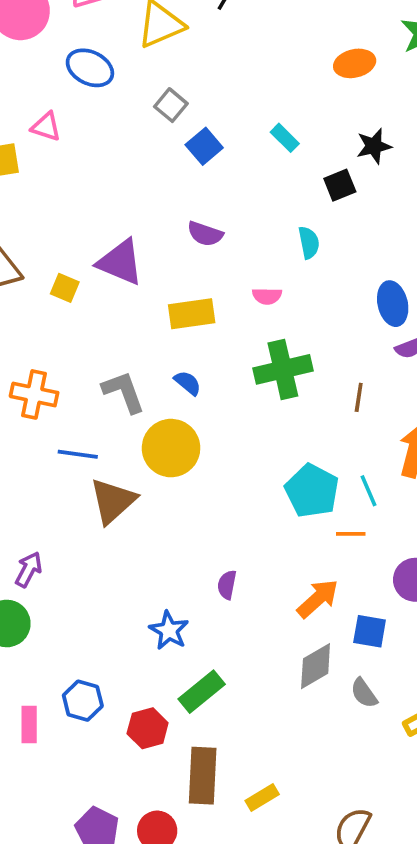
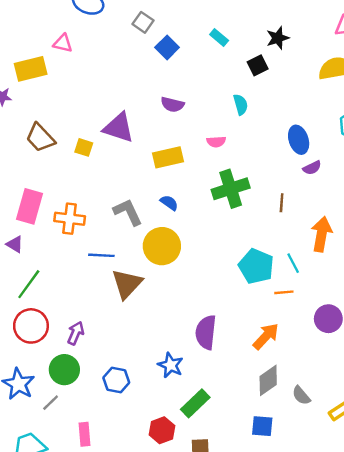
purple semicircle: (227, 585) -> (206, 332), size x1.8
blue square: (370, 631) -> (262, 426), moved
blue hexagon: (83, 701) -> (116, 380), moved

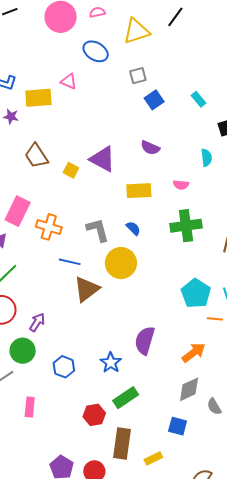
gray square: (143, 22) -> (138, 76), turned 30

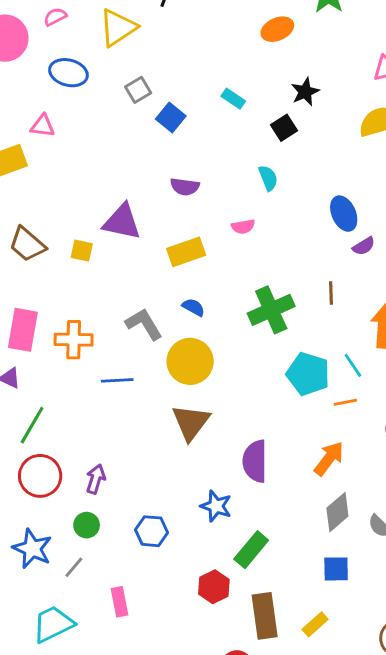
green cross: (186, 226) -> (271, 310), moved
brown triangle: (87, 289) -> (191, 422), moved
green circle: (23, 351) -> (87, 525), size x0.7

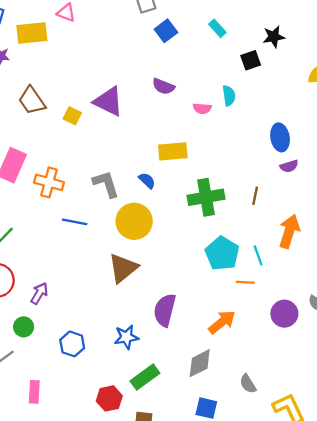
pink semicircle: (243, 227) -> (202, 108), moved
yellow rectangle: (186, 252) -> (173, 151), moved
blue star: (216, 506) -> (126, 337), turned 30
gray diamond: (337, 512) -> (200, 363), moved

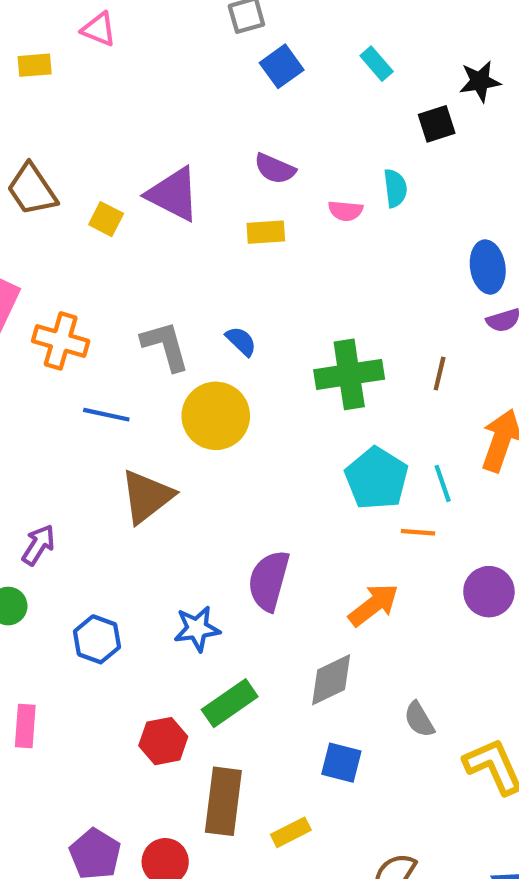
yellow rectangle: (32, 33) -> (35, 65), size x0.6
yellow rectangle: (173, 151) -> (266, 232), moved, size x0.7
brown triangle: (123, 268) -> (147, 496), moved

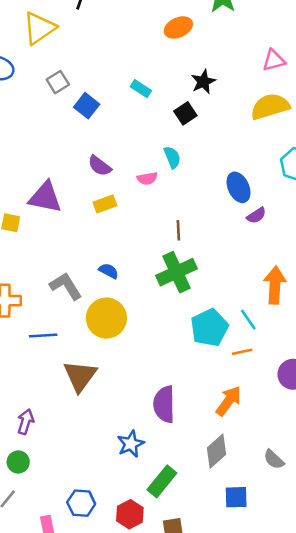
purple semicircle: (275, 169) -> (100, 166), turned 30
brown line: (440, 374) -> (178, 230), moved
cyan pentagon: (377, 478) -> (209, 328), turned 30
blue hexagon: (97, 639) -> (81, 503), moved

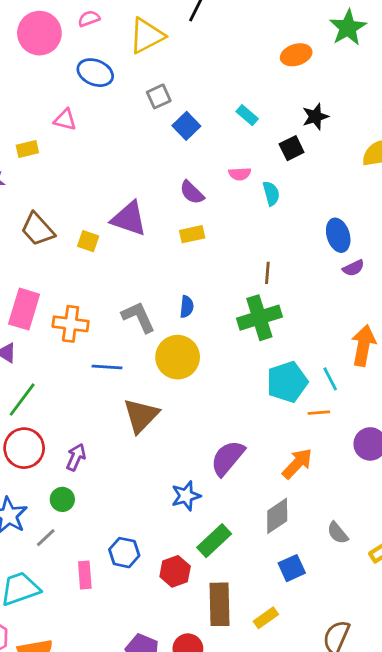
pink semicircle: (147, 178) -> (240, 174), moved
blue semicircle: (109, 271) -> (187, 307), turned 60
purple semicircle: (164, 404) -> (228, 458), turned 33
blue square: (236, 497) -> (292, 568), turned -30

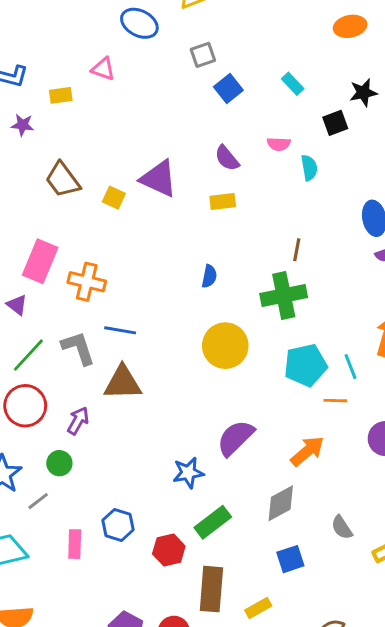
gray L-shape: (138, 317) -> (78, 348), moved
yellow circle: (178, 357) -> (225, 346), moved
brown triangle: (141, 416) -> (123, 383), moved, turned 39

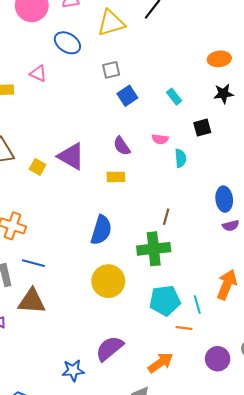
black star: (363, 93) -> (223, 94), moved
blue semicircle: (209, 276) -> (101, 230), size x1.8

